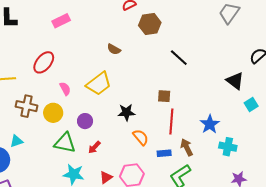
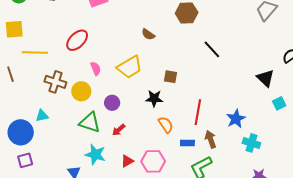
brown square: (164, 96) -> (171, 77), moved

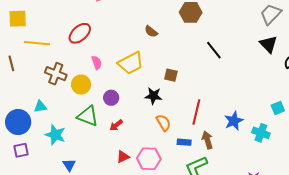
black triangle: (265, 78) -> (268, 44), moved
cyan cross: (251, 143) -> (261, 133), moved
cyan star: (95, 155) -> (55, 135), moved

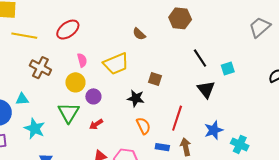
black triangle: (268, 44) -> (206, 89), moved
yellow circle: (81, 85) -> (75, 82), moved
cyan square: (278, 108) -> (228, 69), moved
green triangle: (88, 116) -> (69, 113), turned 35

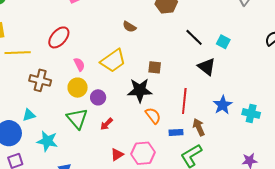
cyan square: (228, 69) -> (223, 42), turned -32
black star: (136, 98) -> (140, 90), size x1.4

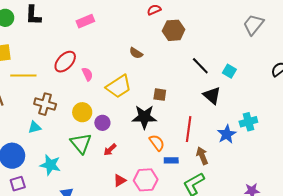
pink semicircle: (79, 64) -> (87, 74), moved
cyan cross: (251, 113) -> (248, 122), moved, turned -30
cyan triangle: (29, 115) -> (35, 127), moved
blue rectangle: (176, 132) -> (171, 160), moved

